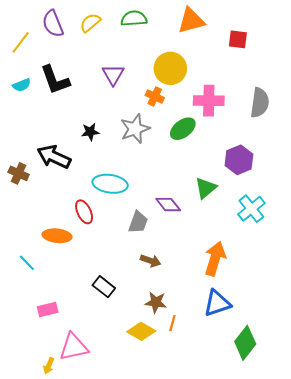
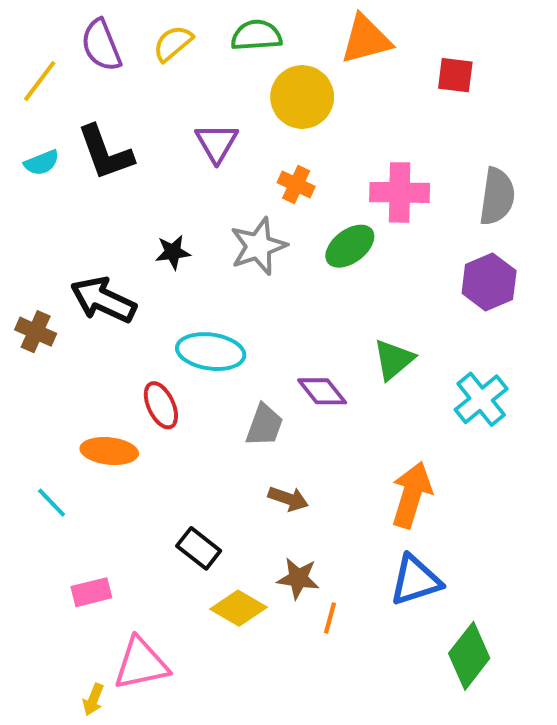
yellow circle: (170, 68) -> (302, 97), moved
purple hexagon: (239, 160) -> (489, 282), moved
yellow diamond: (141, 331) -> (238, 608), moved

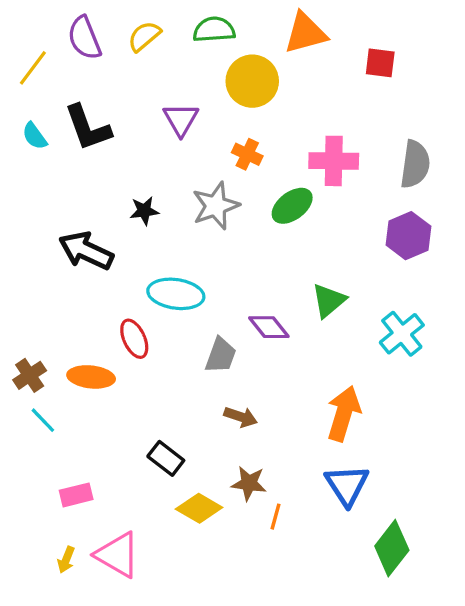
cyan semicircle: (42, 163) -> (35, 136), turned 76
brown cross: (36, 332) -> (30, 375), moved, turned 32
blue triangle: (415, 580) -> (347, 485), turned -45
pink triangle: (141, 664) -> (118, 555), turned 42
yellow arrow: (93, 700) -> (66, 560), moved

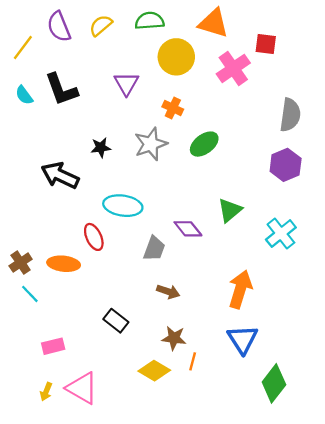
orange triangle: (305, 33) -> (213, 23), turned 32
pink cross: (334, 161) -> (233, 68), moved, turned -36
yellow diamond: (199, 508) -> (154, 371), moved

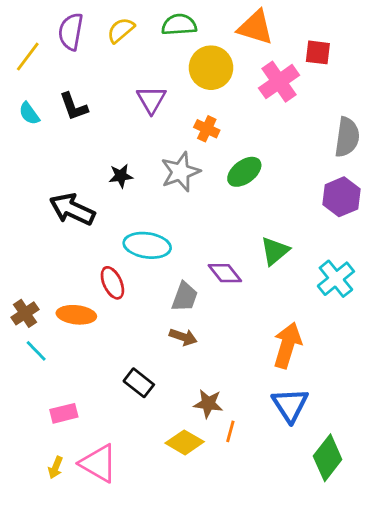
purple semicircle: (59, 27) -> (71, 32), turned 32
black L-shape: (61, 89) -> (74, 107), size x0.7
brown arrow: (168, 292) -> (183, 337), moved

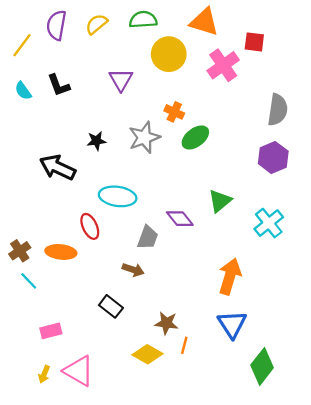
orange cross: (207, 129) -> (174, 112), moved
brown arrow: (183, 337) -> (133, 270), moved

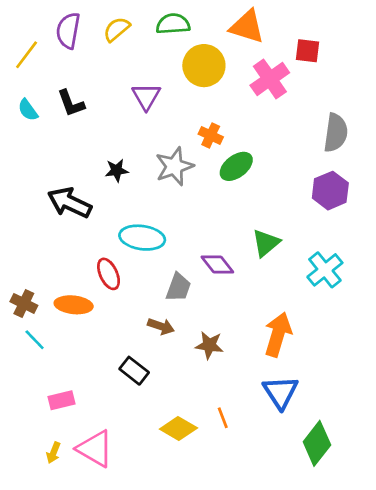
brown cross: (20, 251) -> (24, 303), turned -30
brown star: (166, 323) -> (209, 345), moved
orange line: (184, 345) -> (223, 418), turned -36

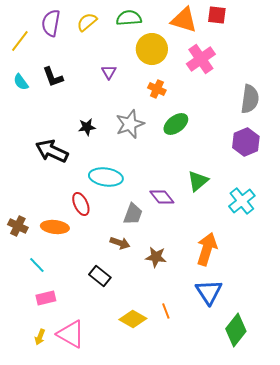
red square: (307, 51) -> (217, 15), moved
purple triangle: (146, 96) -> (109, 72), size x0.7
orange cross: (211, 135) -> (157, 89), moved
cyan line: (35, 340) -> (37, 265), moved

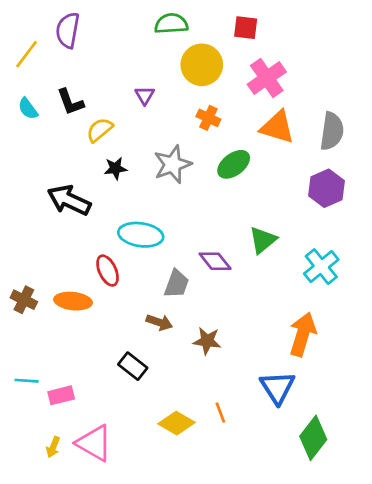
red square: (217, 15) -> (246, 28), moved
orange triangle: (184, 20) -> (277, 127), moved
yellow semicircle: (87, 22) -> (100, 130), moved
orange arrow: (207, 249) -> (303, 334), moved
cyan line: (37, 265) -> (27, 381), moved, turned -42

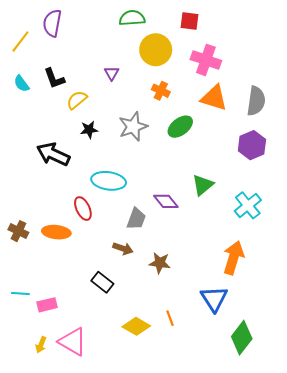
pink cross: (267, 78) -> (206, 60), turned -36

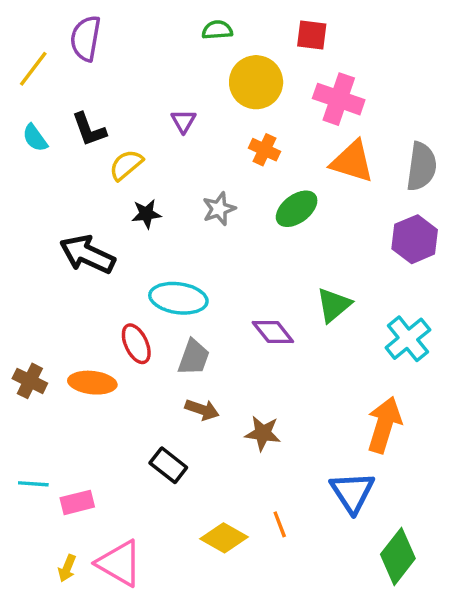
green semicircle: (132, 18) -> (217, 30), size x0.7
gray star: (133, 127) -> (219, 209), size x0.7
gray trapezoid: (136, 219) -> (194, 357), moved

